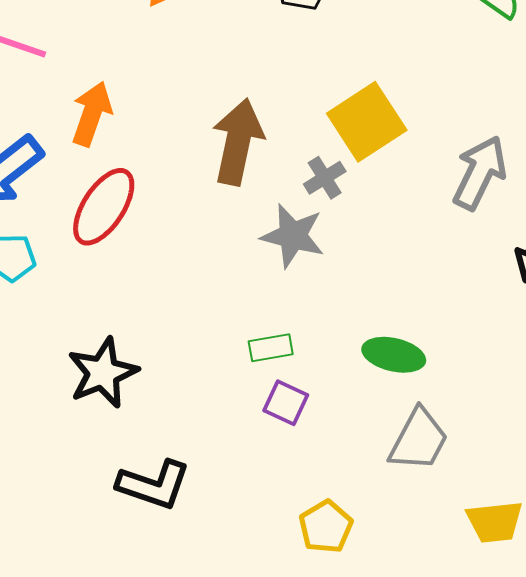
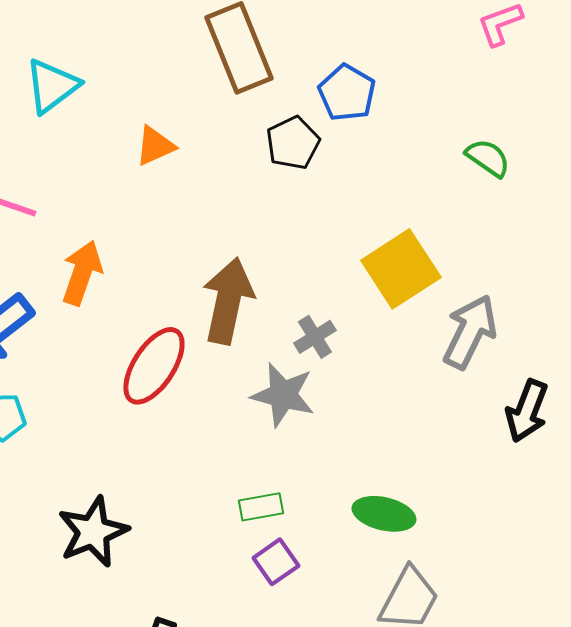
yellow square: (367, 122) -> (401, 269), moved
red ellipse: (104, 207) -> (154, 366), moved
purple square: (286, 403) -> (276, 562), turned 30

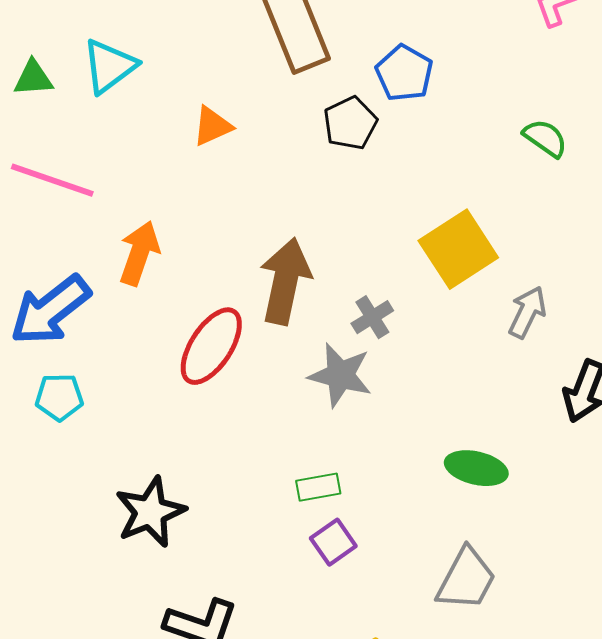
gray arrow: (470, 332) -> (527, 312), size x0.7
green ellipse: (384, 514) -> (476, 468), moved

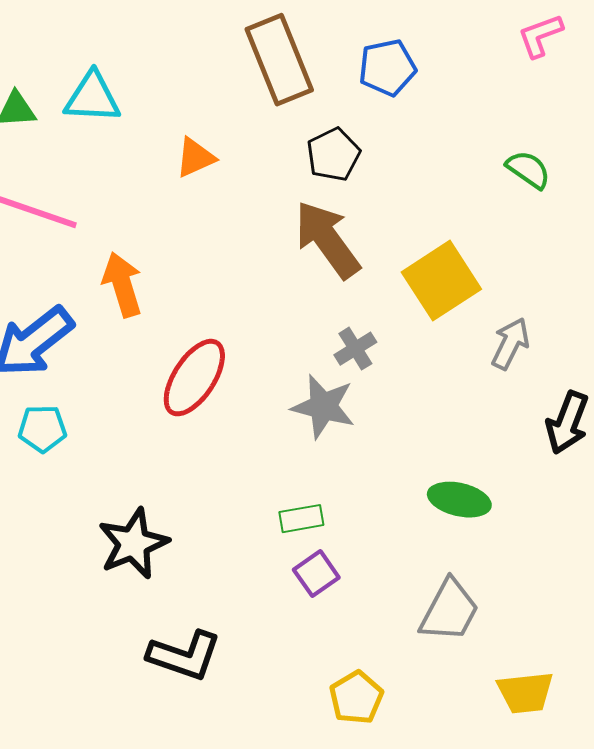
cyan triangle: (109, 66) -> (92, 98), turned 40
blue pentagon: (404, 73) -> (387, 68), moved, turned 30
orange arrow: (139, 253) -> (122, 285), turned -36
brown arrow: (285, 281) -> (327, 240), moved, turned -48

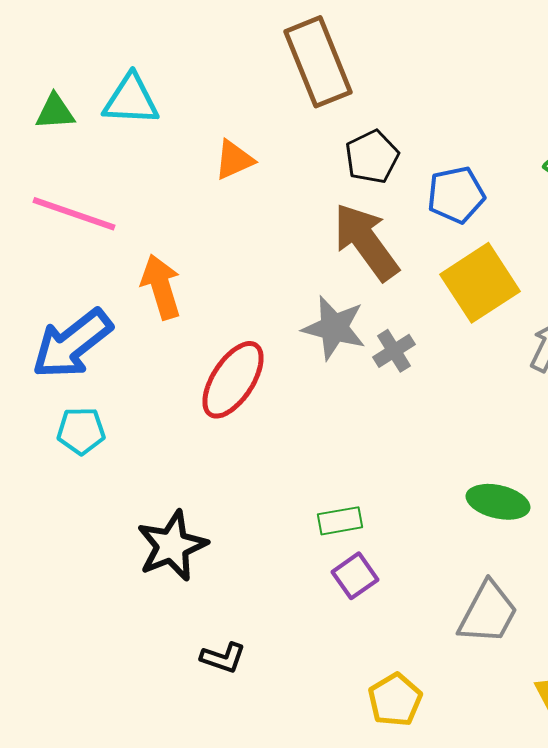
blue pentagon: (387, 68) -> (456, 195), moved
gray star: (323, 407) -> (334, 328), moved
black L-shape: (184, 656) -> (223, 658), size x0.6

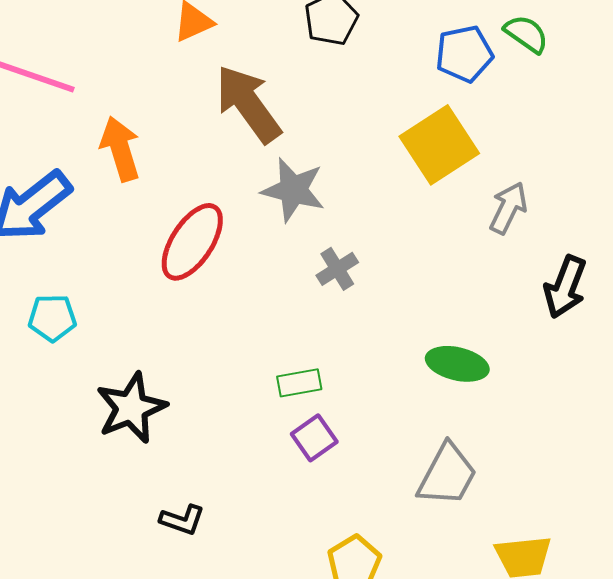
blue pentagon: (456, 195) -> (464, 54), moved
brown arrow: (366, 242) -> (248, 104), moved
gray cross: (394, 351) -> (337, 269), moved
cyan pentagon: (81, 431) -> (52, 318), moved

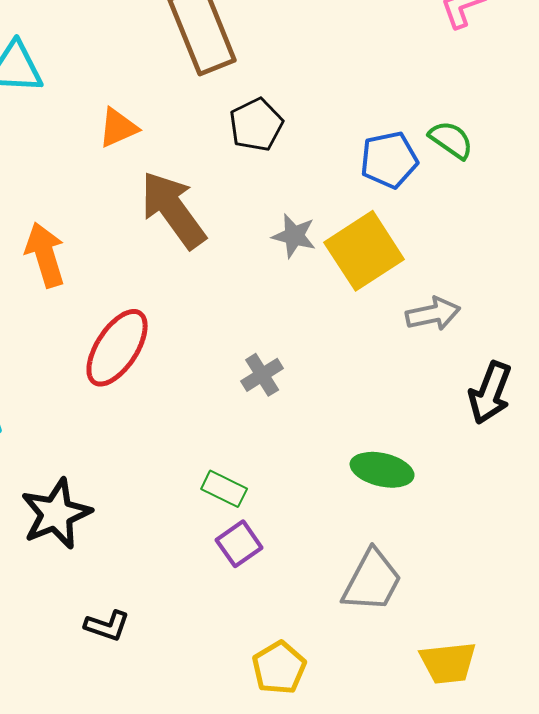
gray star: (293, 190) -> (294, 236), moved, size x0.7
gray arrow: (508, 208) -> (433, 314), turned 52
green rectangle: (299, 383) -> (224, 489), turned 36

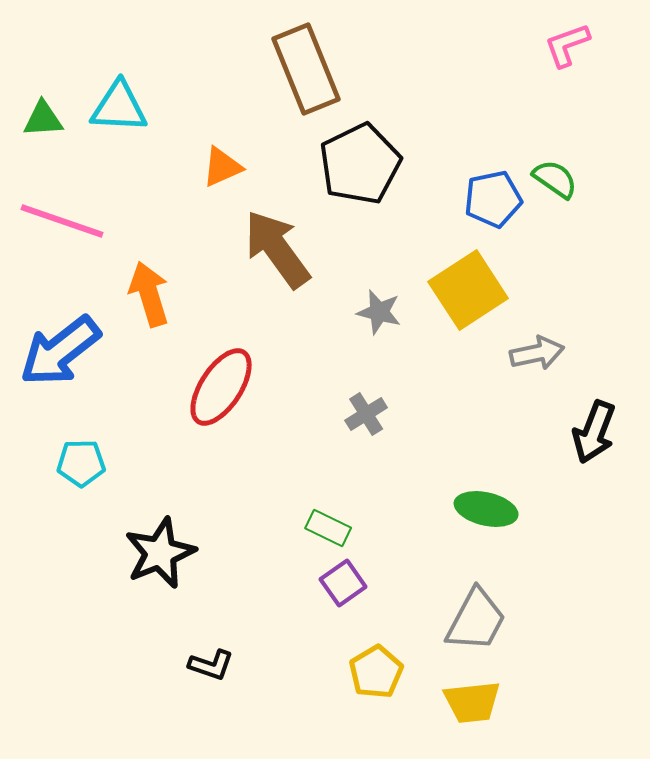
black pentagon: (256, 125) -> (360, 164), size x1.5
gray star: (294, 236) -> (379, 312), moved
yellow trapezoid: (448, 663) -> (472, 702), moved
yellow pentagon: (279, 668) -> (376, 672), moved

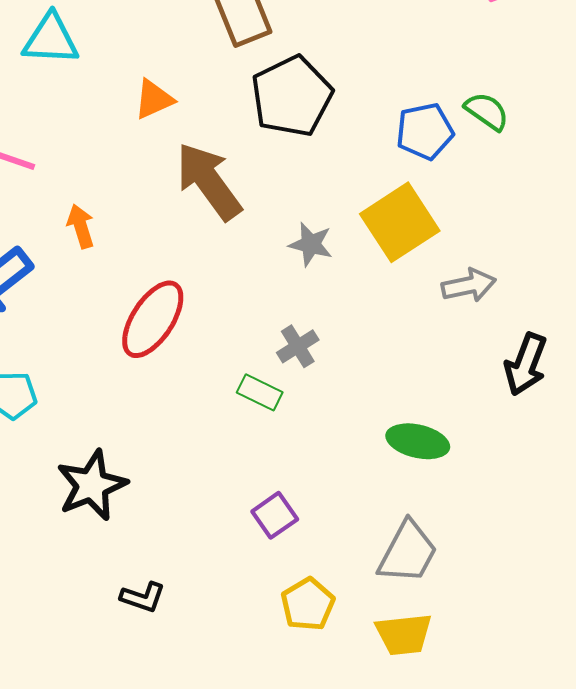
orange arrow: (149, 294) -> (81, 226), size x0.7
green rectangle: (328, 528) -> (260, 392), moved

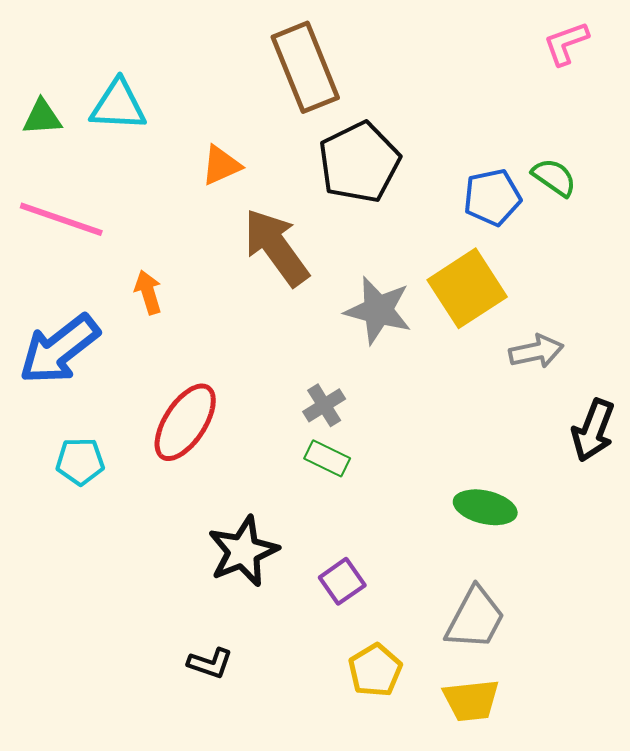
gray star: (311, 244) -> (378, 310), size x1.5
red ellipse: (153, 319) -> (185, 422), moved
gray cross: (298, 346) -> (324, 405), moved
black star: (92, 485) -> (243, 551), moved

